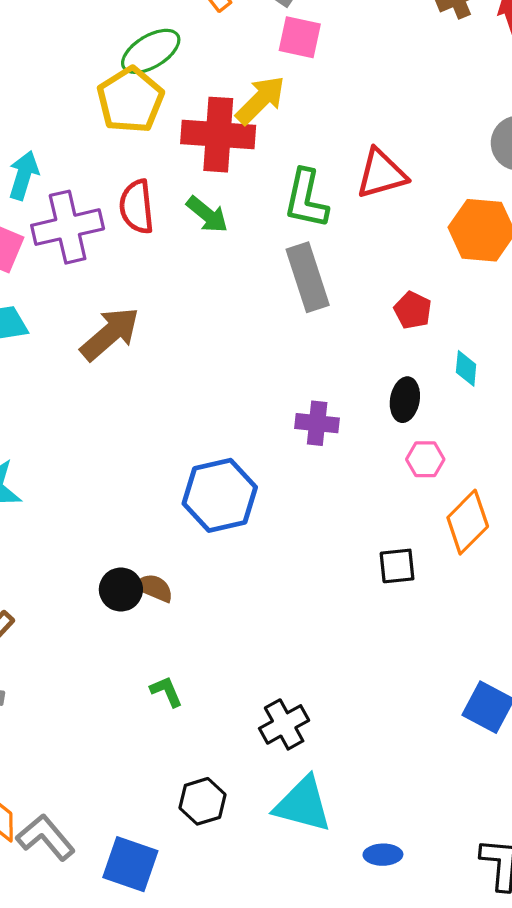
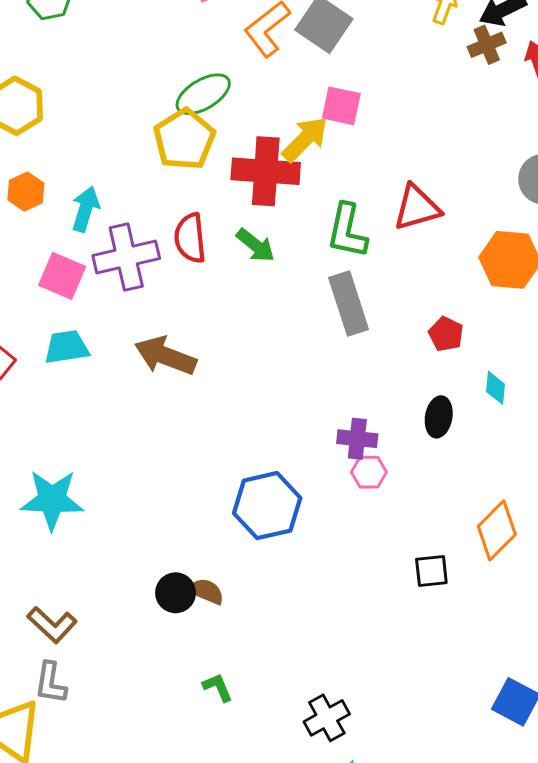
pink square: (300, 37) -> (341, 106), moved
brown arrow: (110, 334) -> (165, 356), turned -118
pink hexagon: (425, 459) -> (369, 472), moved

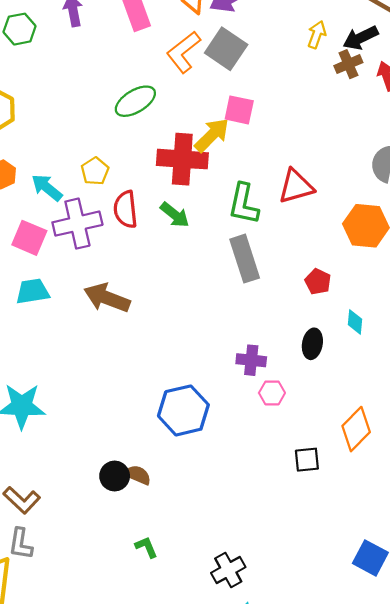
yellow pentagon: (184, 139) -> (95, 171), moved, size x0.6
cyan arrow: (85, 209) -> (47, 188), turned -68
pink hexagon: (369, 472) -> (272, 393), moved

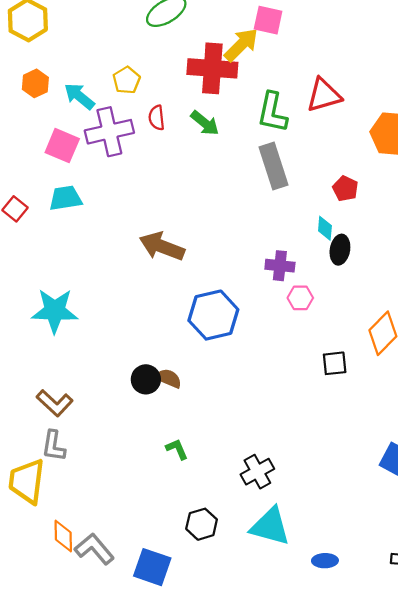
red semicircle: (126, 209) -> (157, 118), size x0.7
brown arrow: (107, 298) -> (162, 246), moved
cyan diamond: (355, 322) -> (325, 228), moved

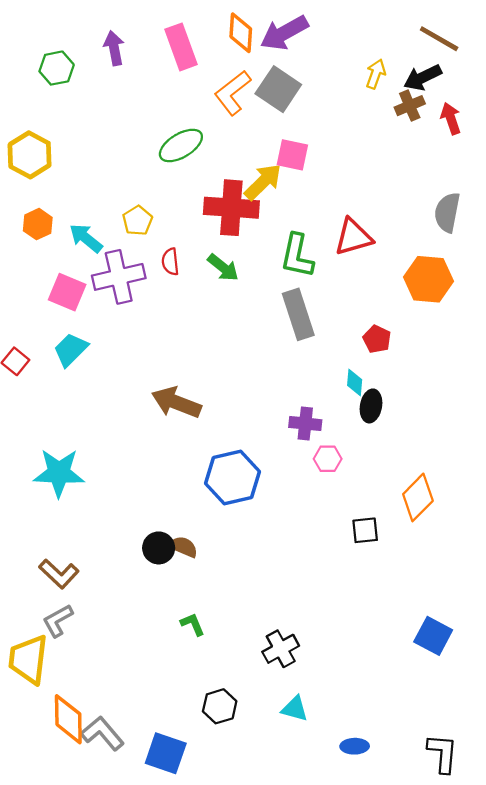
cyan trapezoid: (65, 198) -> (71, 350), turned -36
gray L-shape: (54, 446) -> (58, 621), turned 52
cyan triangle: (270, 526) -> (295, 709), size x0.6
orange diamond: (63, 536) -> (68, 719), size x1.4

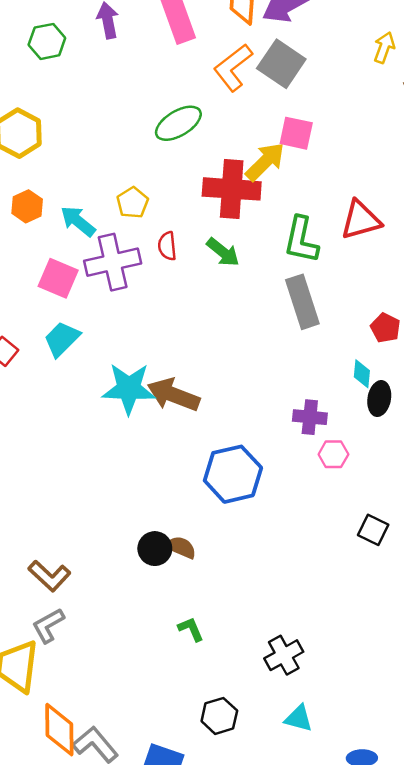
cyan star: (59, 473) -> (129, 389), moved
black square: (365, 530) -> (373, 530), turned 32

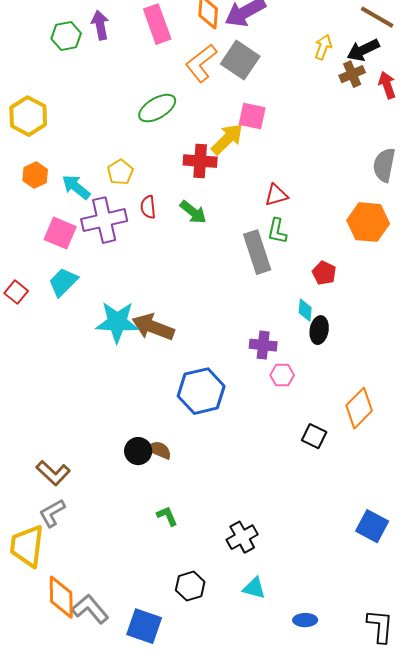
green hexagon: (47, 41) -> (66, 36), moved
red cross: (232, 189) -> (200, 161), size x0.7
red triangle: (361, 220) -> (276, 195), moved, size x0.7
green L-shape: (301, 240) -> (277, 231), moved, size x0.7

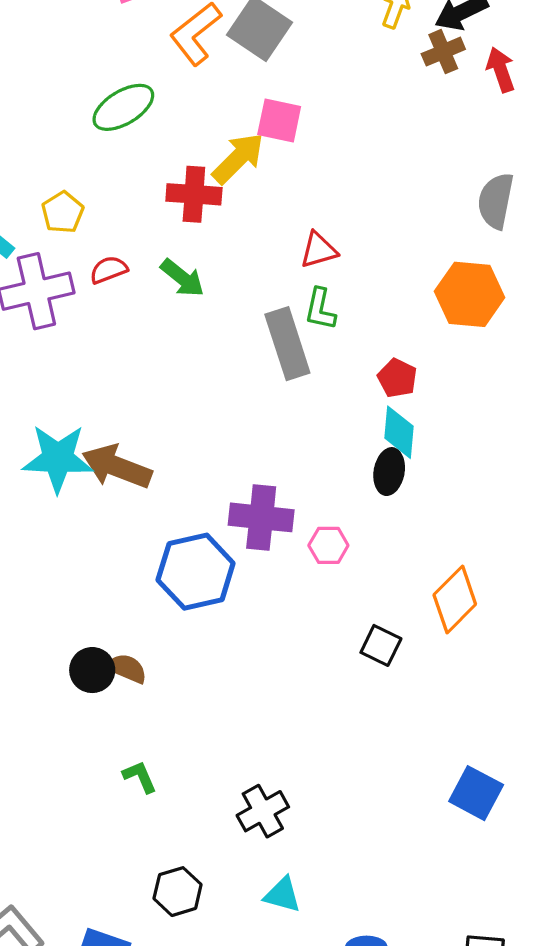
red semicircle: (148, 207) -> (109, 270), turned 75
cyan diamond: (305, 310) -> (399, 432), moved, size x1.4
purple cross: (263, 345) -> (261, 517), moved, size x1.4

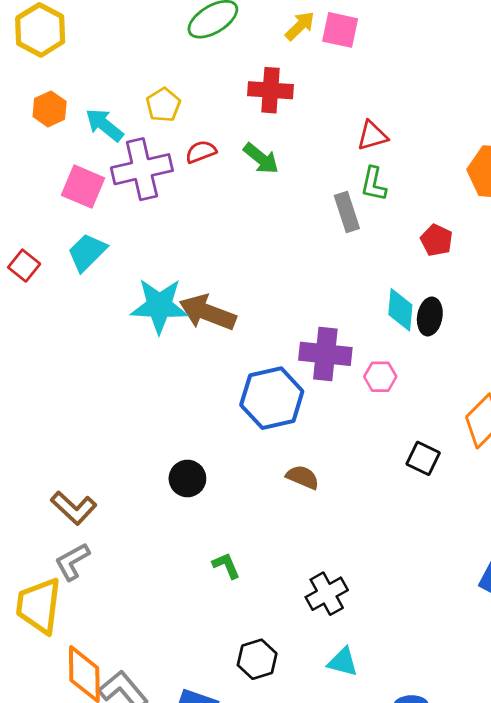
yellow arrow: (238, 158) -> (300, 26), moved, size x0.7
gray rectangle: (287, 344) -> (347, 212), size x0.7
cyan diamond: (399, 432) -> (400, 310), moved
brown semicircle: (127, 668) -> (303, 477), moved

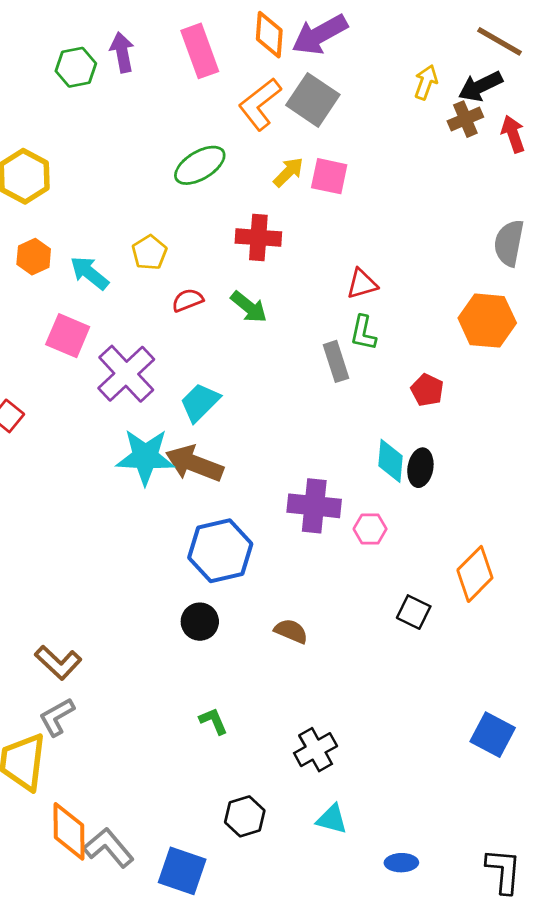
purple cross: (142, 169) -> (126, 374), moved, turned -30
cyan trapezoid: (87, 252) -> (200, 402), moved
blue hexagon: (272, 398) -> (220, 551), moved
black circle: (187, 478) -> (200, 622), moved

